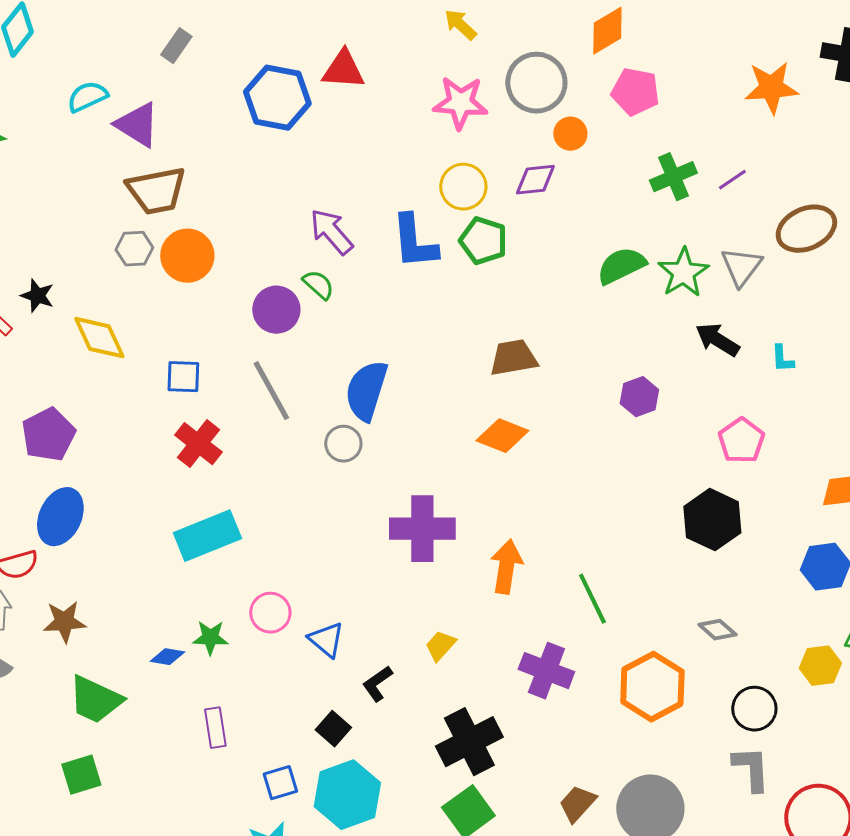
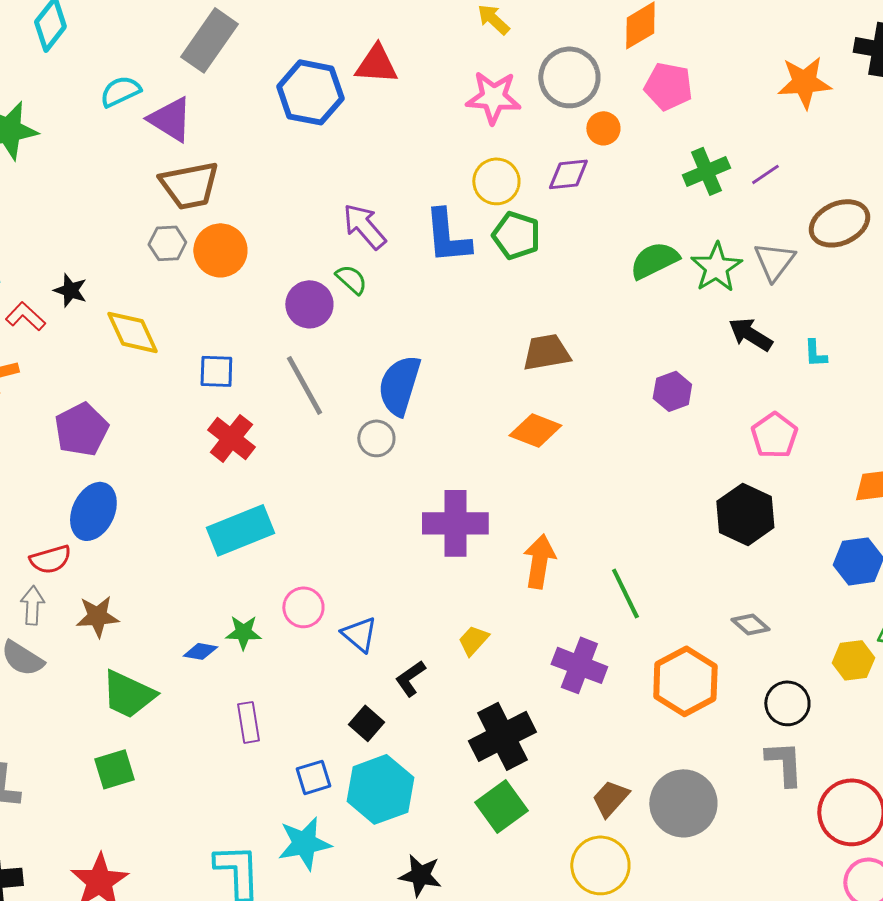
gray rectangle: (176, 46) -> (209, 40), size x1.8

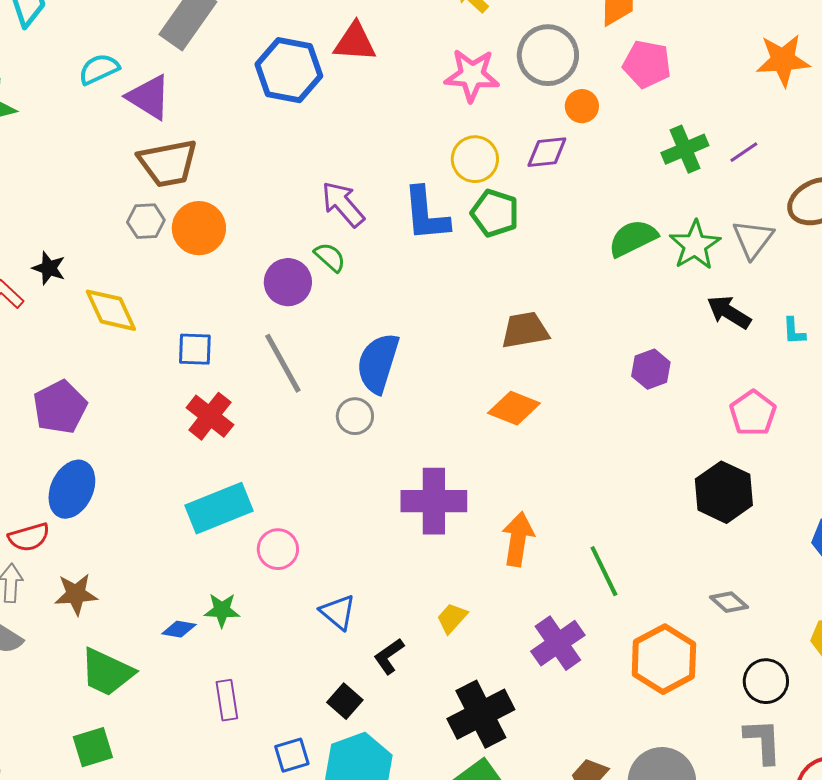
pink circle: (303, 607) -> (278, 549), moved
purple cross: (579, 665) -> (558, 643), turned 34

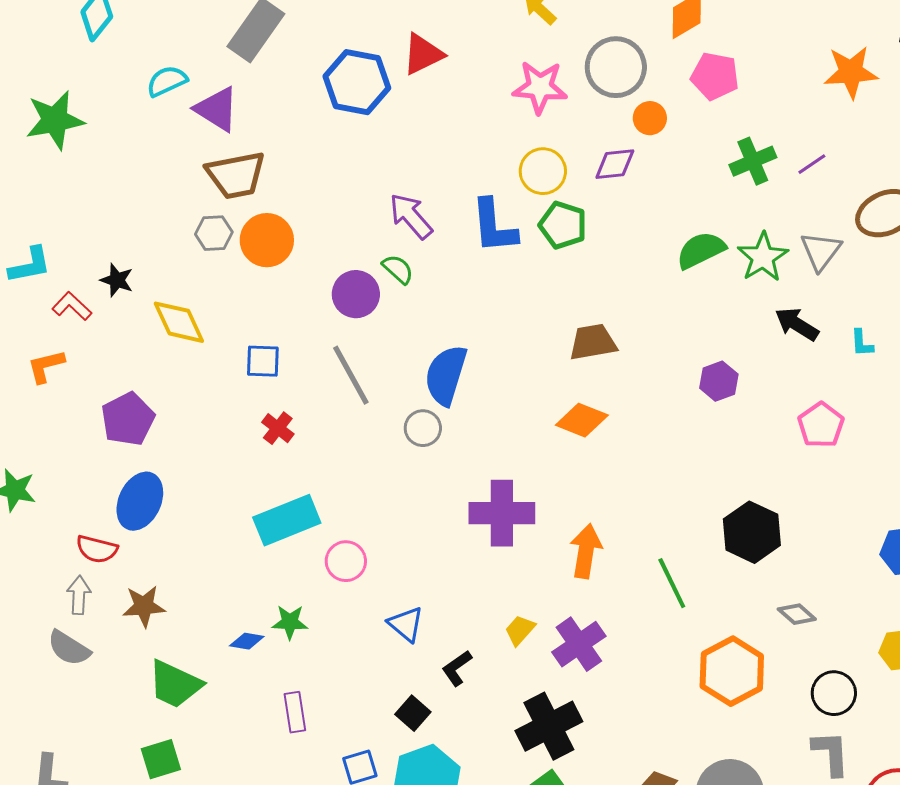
red triangle: (355, 42) -> (423, 54), turned -30
red cross: (210, 416) -> (278, 428), size x0.7
black hexagon: (724, 492) -> (752, 532), moved
red semicircle: (29, 537) -> (97, 549), turned 30
purple cross: (558, 643) -> (579, 644), moved

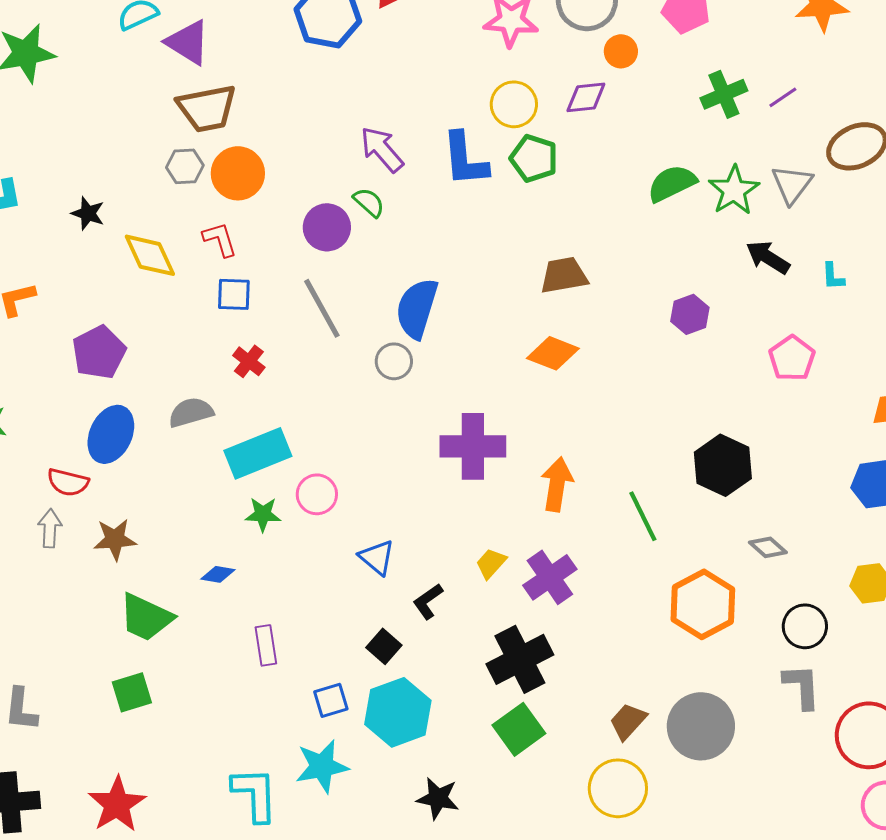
red L-shape: (72, 306) -> (220, 239), moved, turned 30
green star: (290, 622) -> (263, 514), moved
gray semicircle: (69, 648) -> (191, 412), moved, turned 132

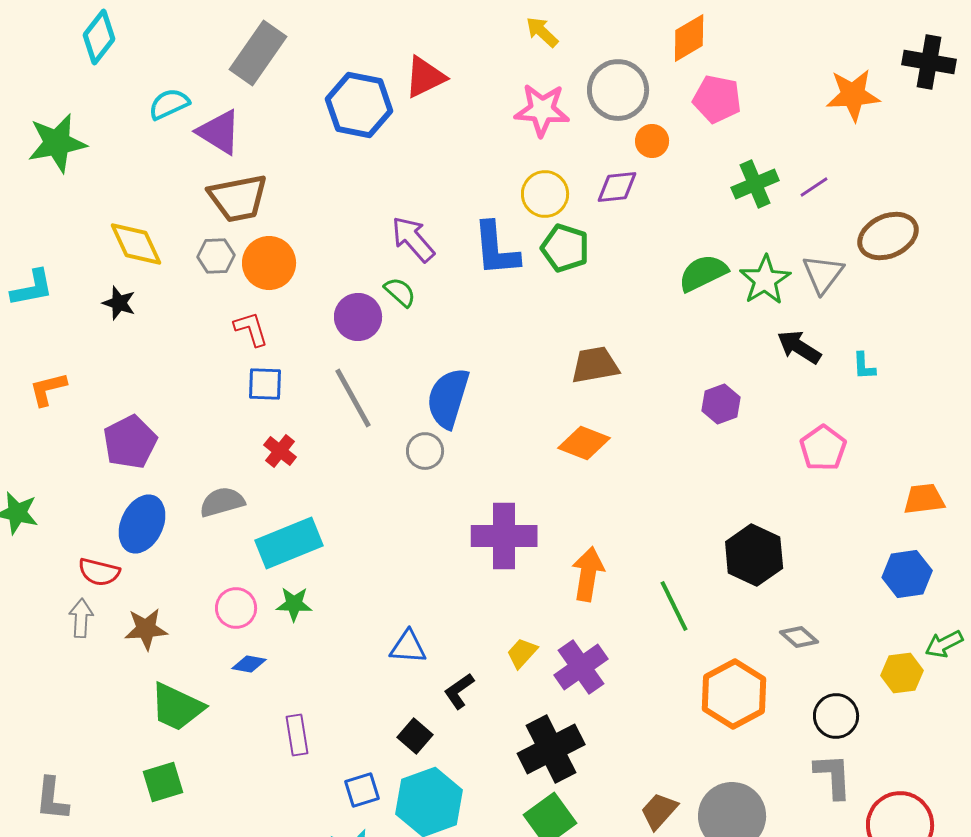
yellow diamond: (150, 255) -> (136, 244), moved
pink circle: (317, 494) -> (236, 608), moved
blue triangle: (377, 557) -> (408, 647), turned -36

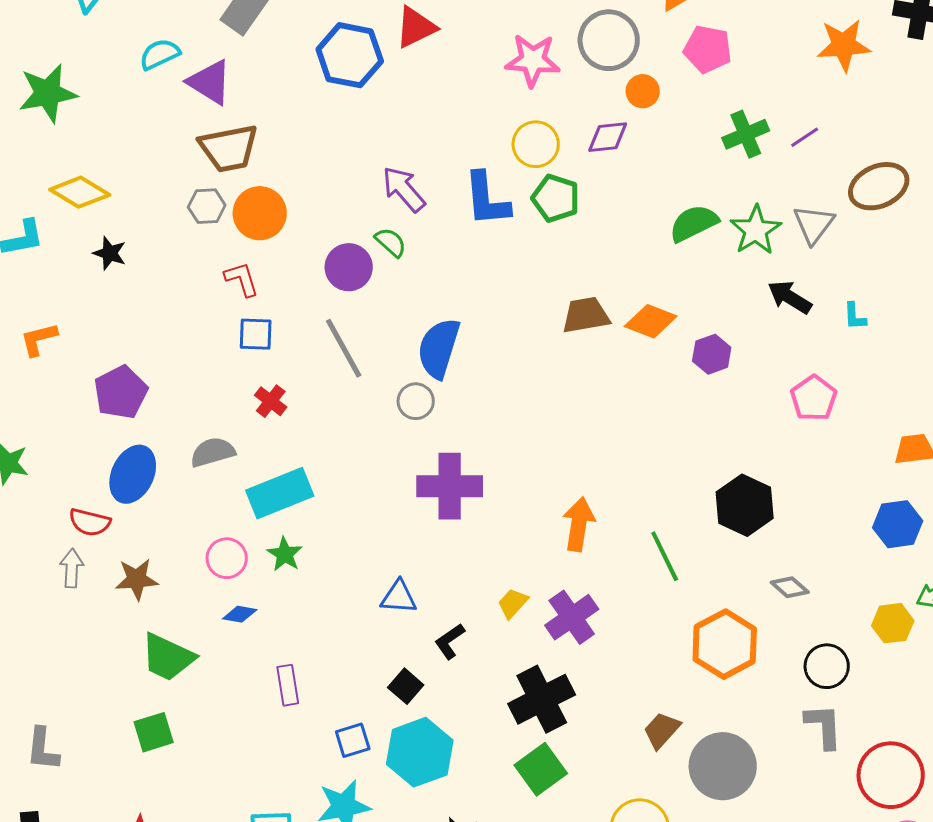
yellow diamond: (136, 244) -> (80, 192), moved, turned -34
orange diamond: (584, 443) -> (651, 321), moved
purple cross: (504, 536) -> (450, 486), moved
green star: (294, 604) -> (285, 554), turned 30
brown trapezoid: (659, 811) -> (662, 730), moved

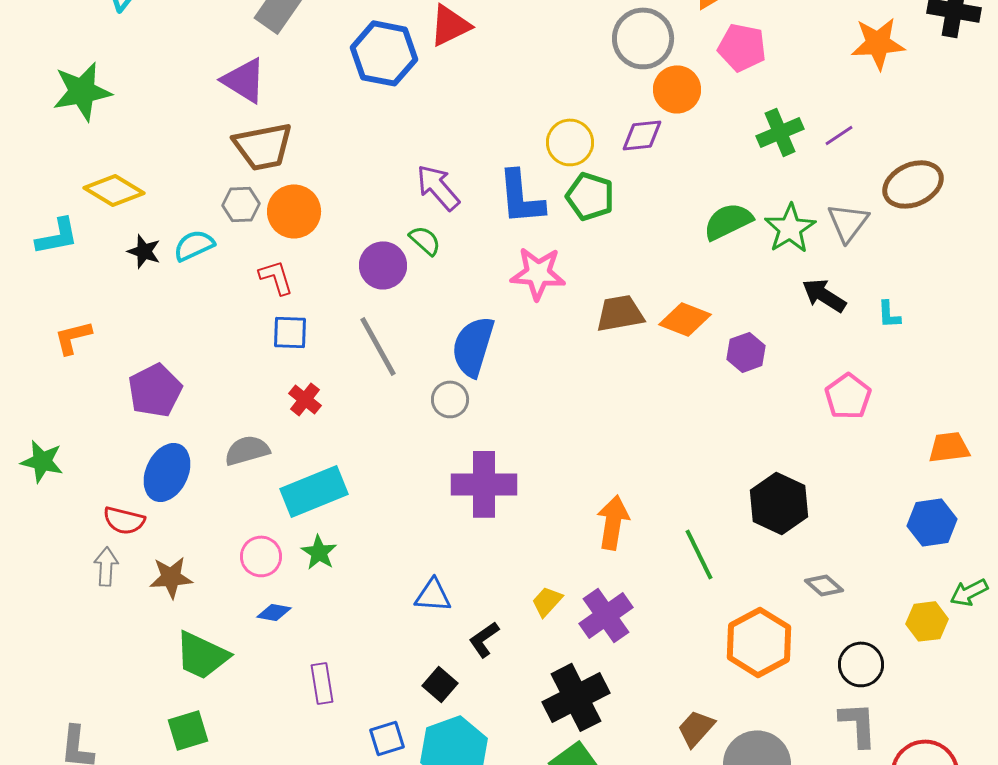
cyan semicircle: (160, 54) -> (194, 245), moved
pink star: (533, 60) -> (538, 273), moved
orange circle: (643, 91) -> (677, 89), size x1.4

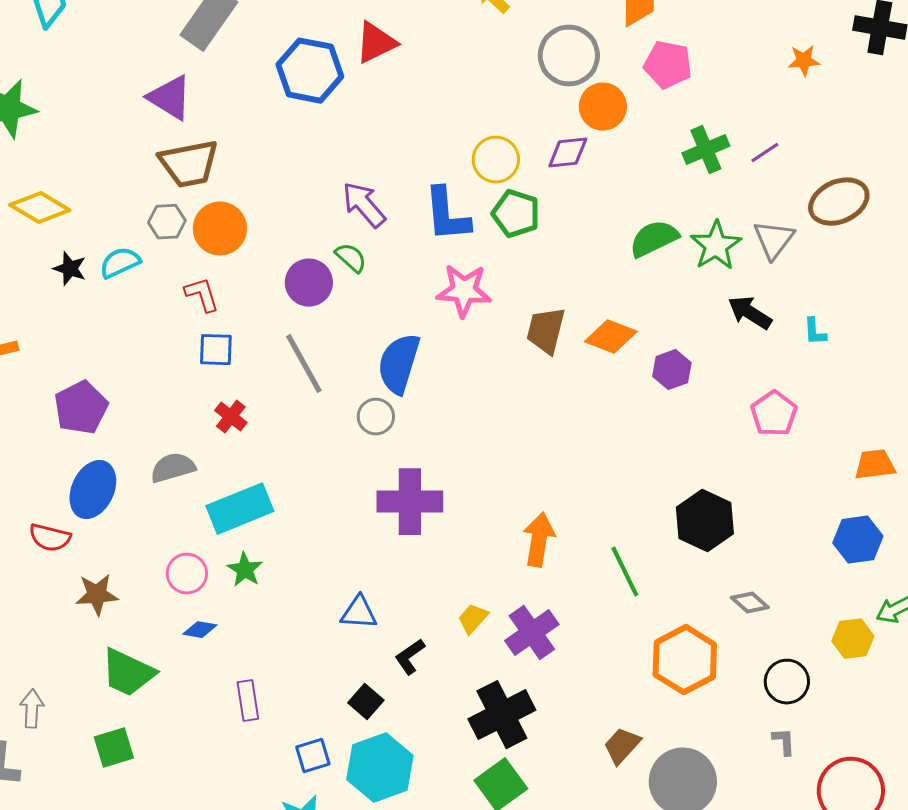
orange star: (878, 43) -> (804, 61), size x0.6
brown trapezoid: (620, 313) -> (546, 331), turned -66
gray arrow: (106, 566) -> (32, 709), moved
gray L-shape: (858, 724) -> (784, 742), size x0.6

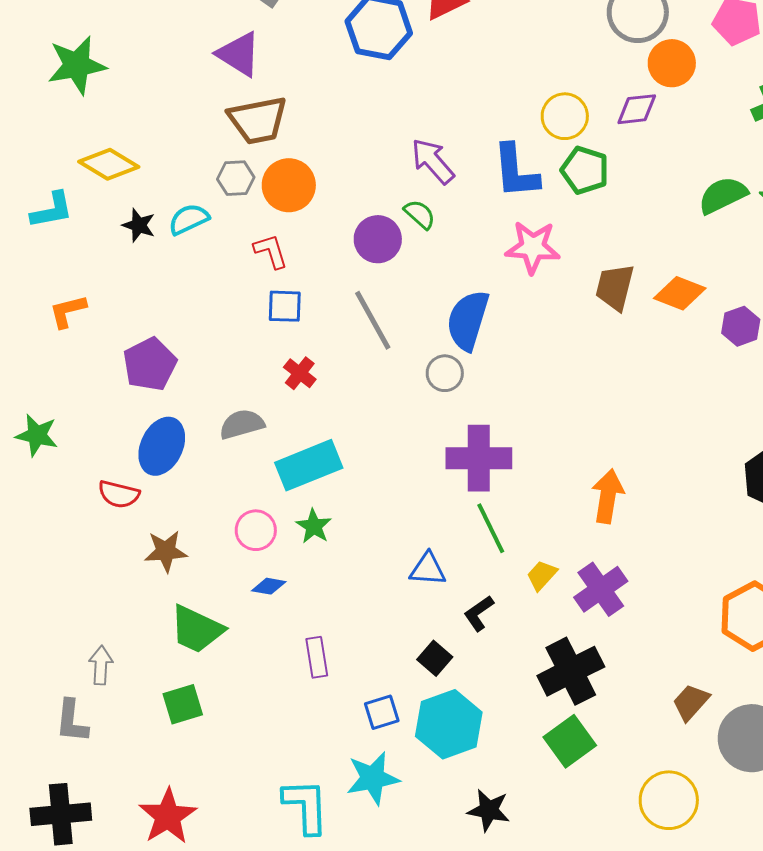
green line: (625, 572) -> (491, 528), moved

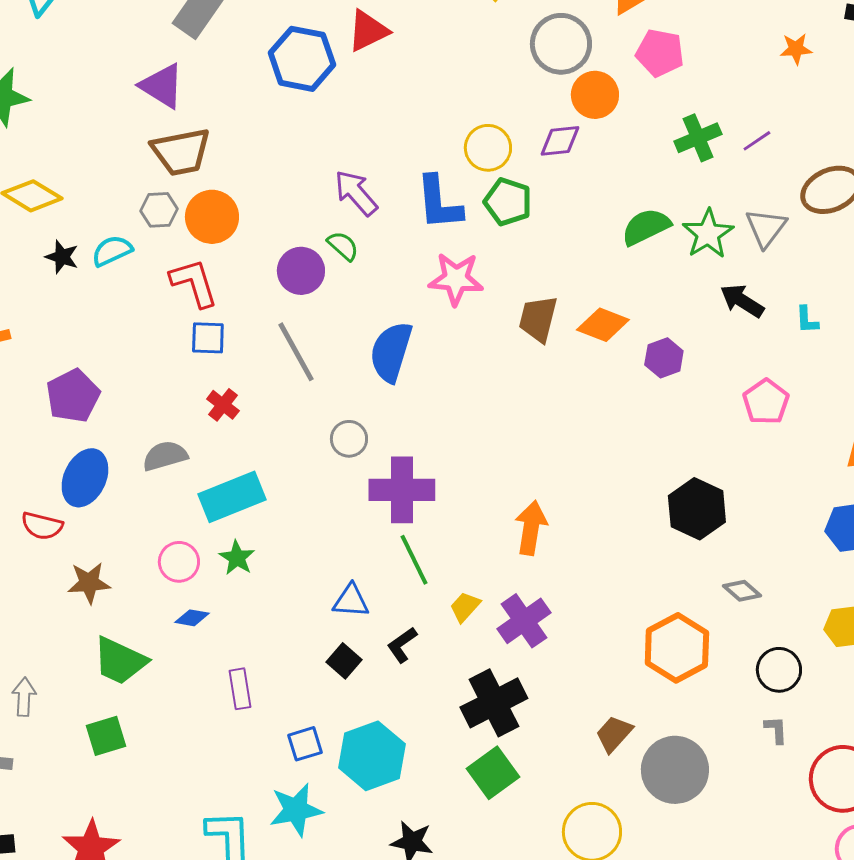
red L-shape: (271, 251) -> (194, 283), size x1.4
gray circle: (445, 373) -> (349, 439), moved
black square: (435, 658) -> (344, 661), moved

